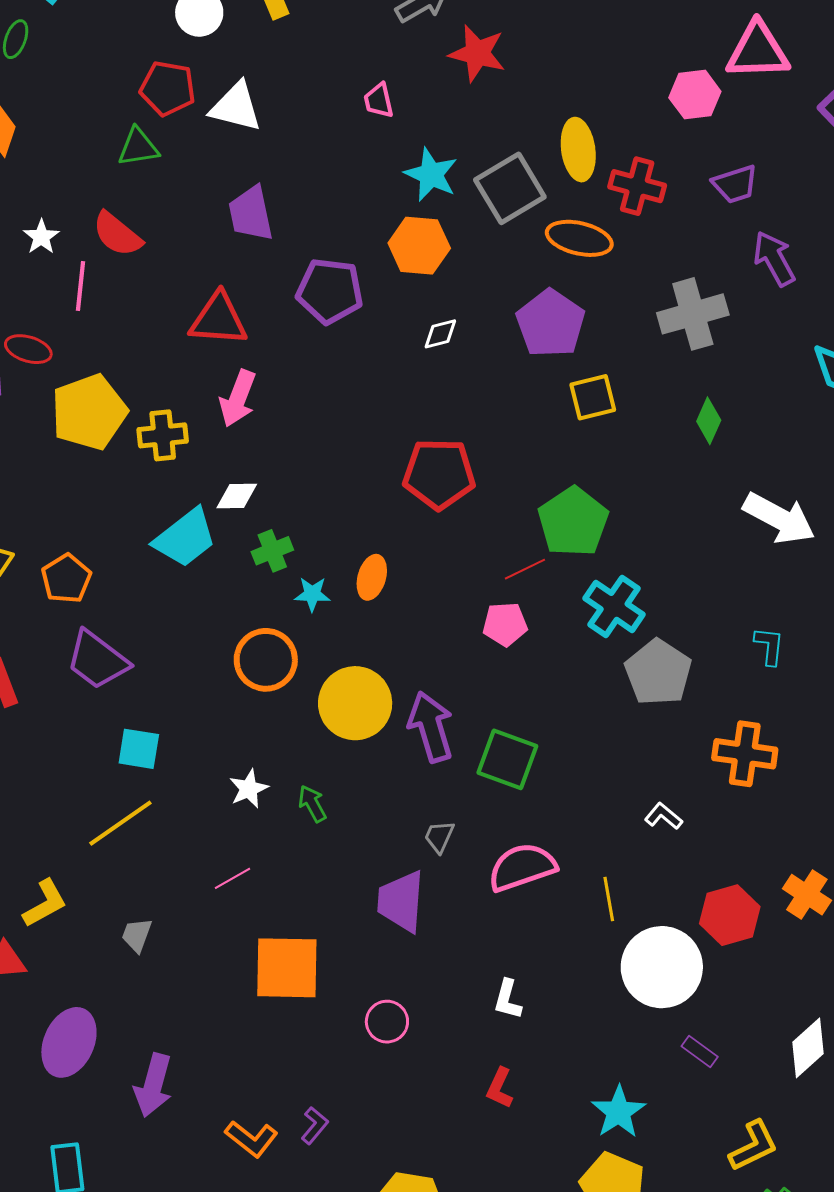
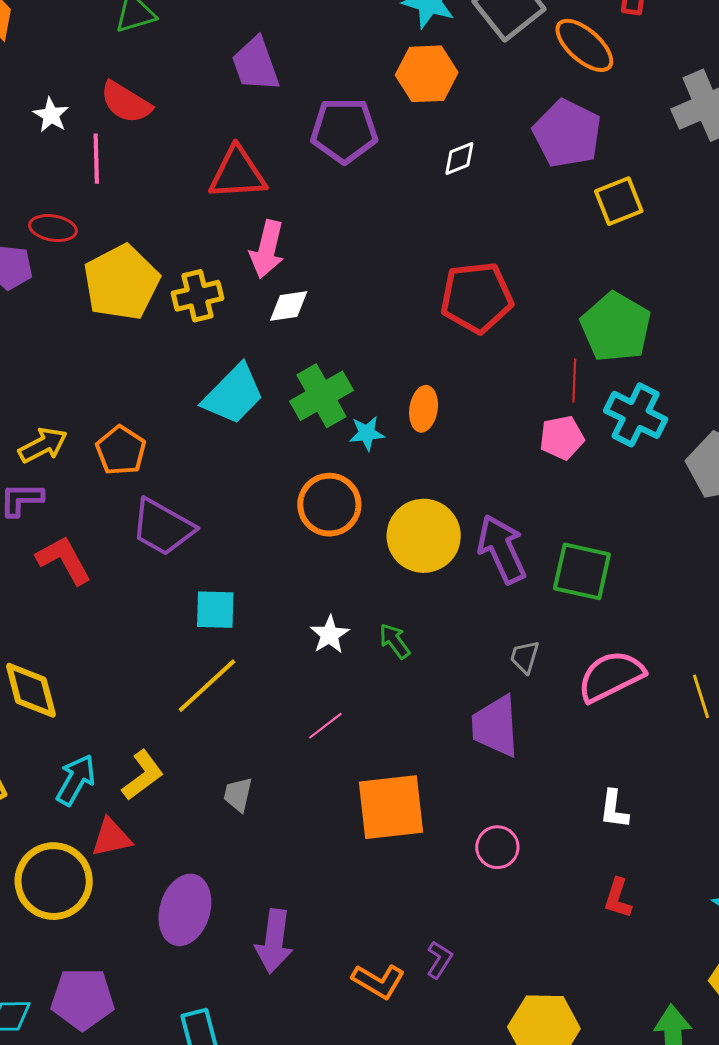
orange ellipse: (579, 238) -> (584, 45), turned 36
white diamond: (237, 496) -> (289, 306), moved
green cross: (272, 551) -> (321, 396), size x1.5
red line: (525, 569) -> (574, 380), turned -54
cyan cross: (614, 606) -> (636, 415), moved

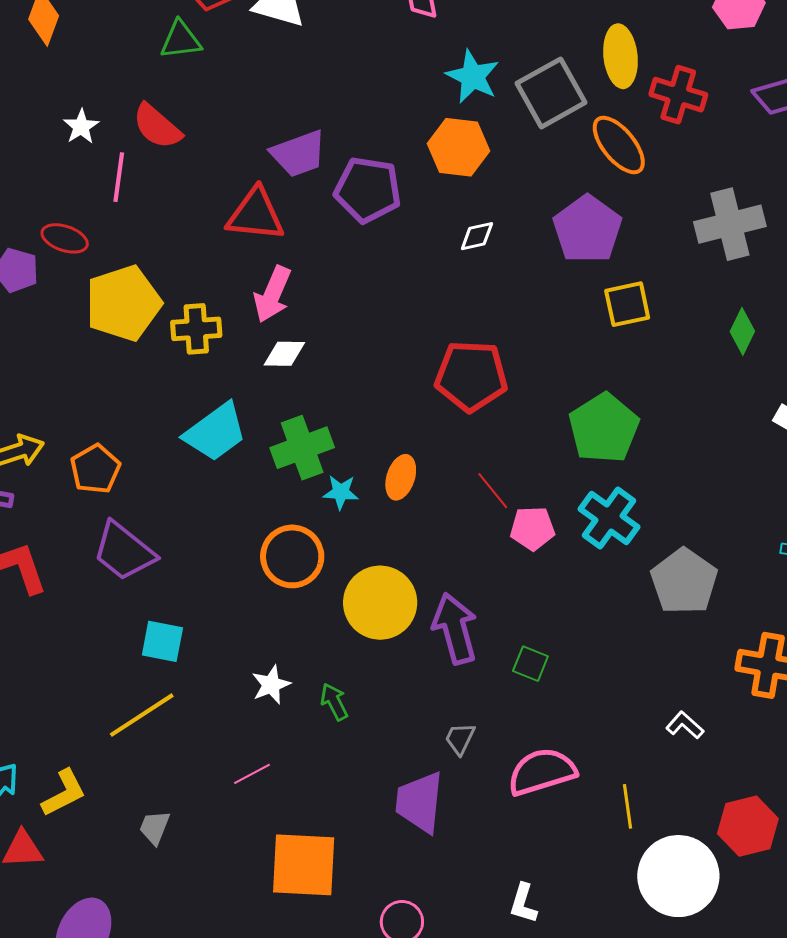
purple trapezoid: (256, 64) -> (299, 154), moved, turned -100
red line: (574, 380) -> (493, 491), moved, turned -51
green square: (582, 571) -> (530, 664), size x0.6

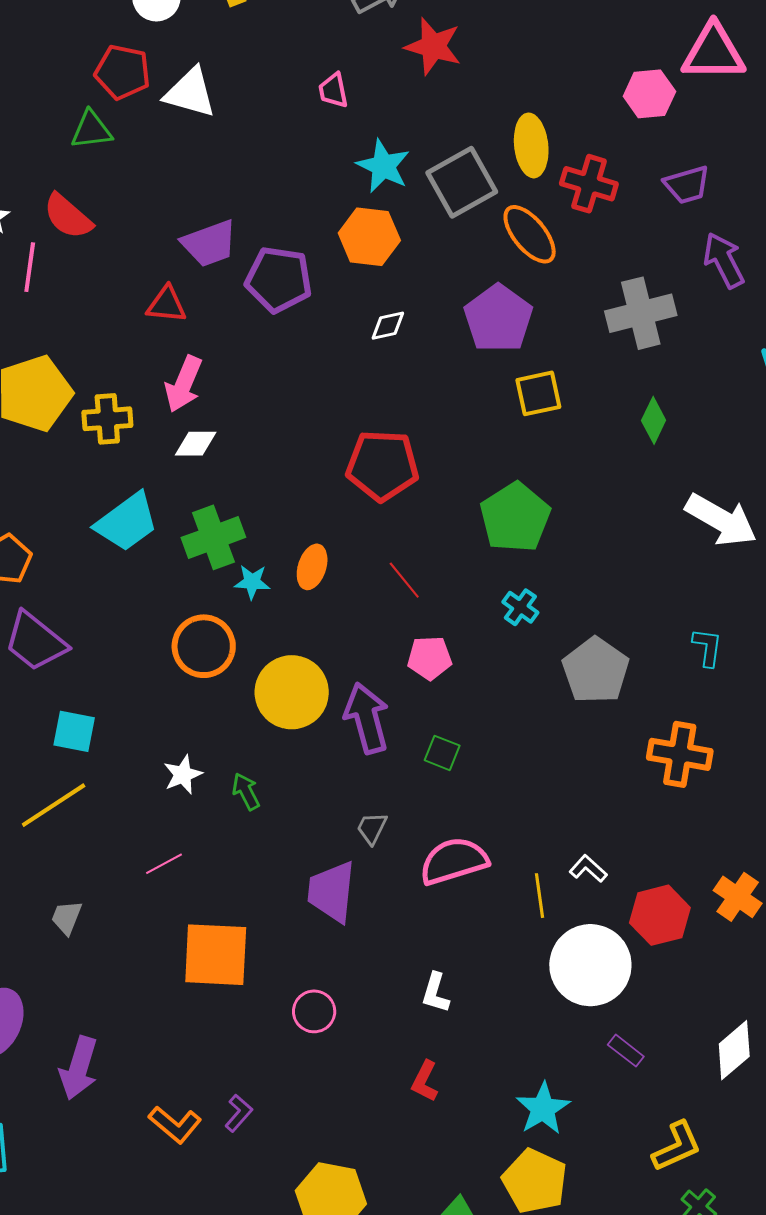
red triangle: (256, 215) -> (167, 305), size x0.7
cyan cross: (609, 518) -> (520, 607), size x0.6
pink pentagon: (532, 528) -> (430, 658), moved
white L-shape: (685, 725) -> (588, 869), moved

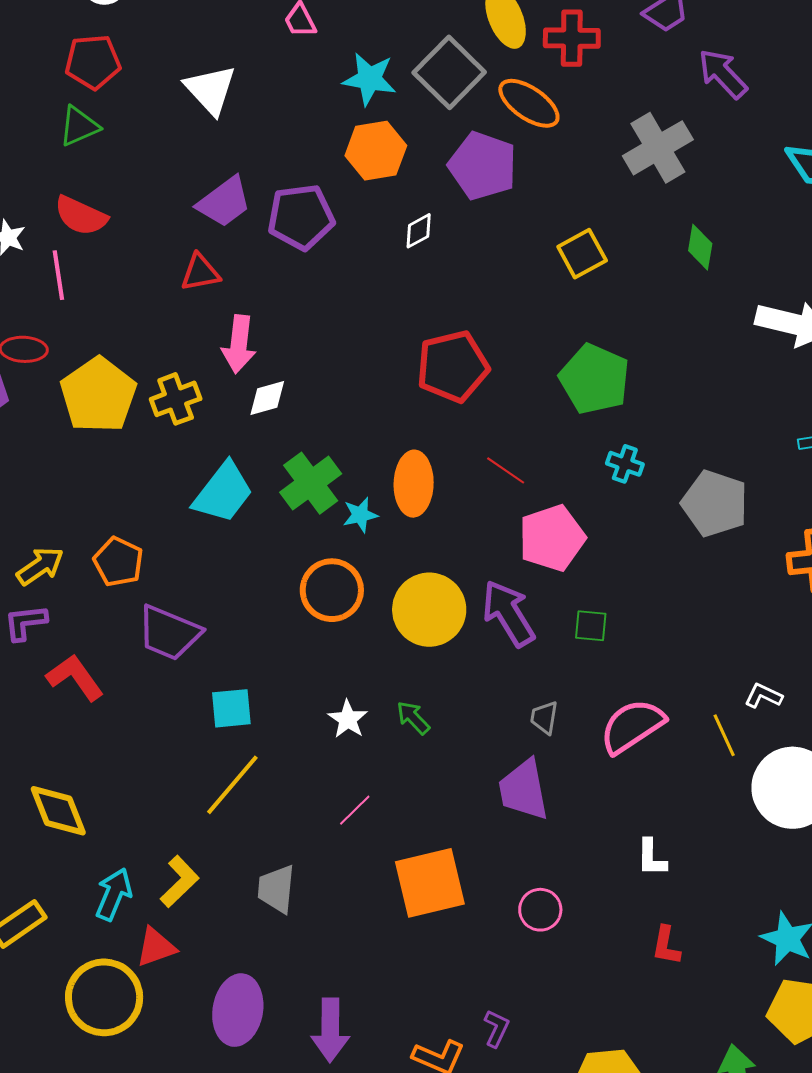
white triangle: (190, 93) -> (210, 90), moved, turned 48
purple pentagon: (498, 318) -> (483, 166), moved
orange ellipse: (312, 567) -> (414, 484), size x1.4
pink pentagon: (430, 658) -> (552, 538), size x1.5
gray trapezoid: (67, 917) -> (276, 889), size x1.4

